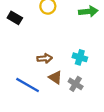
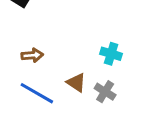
brown arrow: (45, 58) -> (32, 55), moved

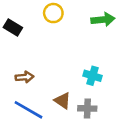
gray cross: (105, 92) -> (87, 108), turned -30

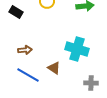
cyan cross: (93, 76) -> (77, 49), size x1.6
gray cross: (87, 108) -> (91, 83), moved

